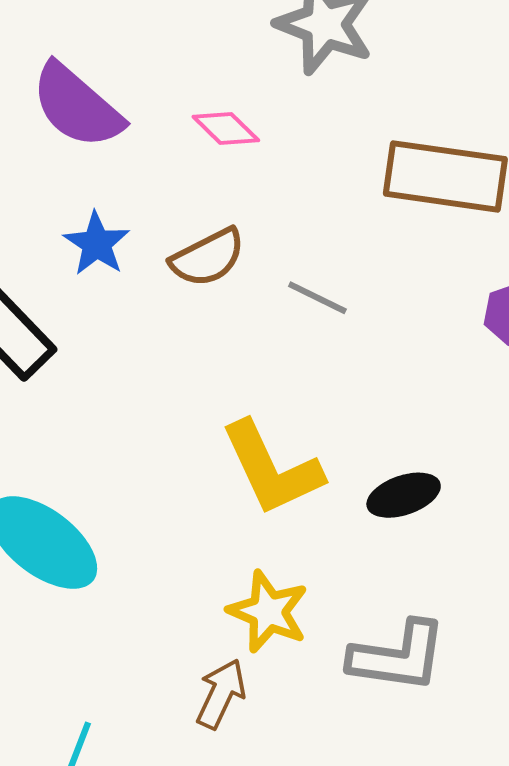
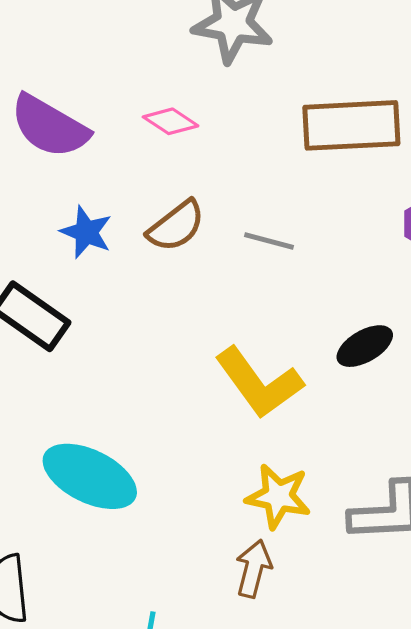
black ellipse: (404, 495) -> (365, 346), moved

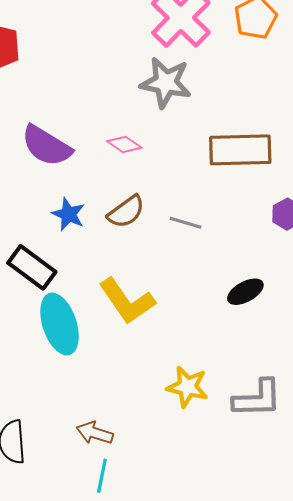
yellow L-shape: (259, 383) -> (127, 301), moved
cyan ellipse: (90, 476) -> (60, 324), moved, turned 44
brown arrow: (254, 569) -> (95, 433), moved, turned -88

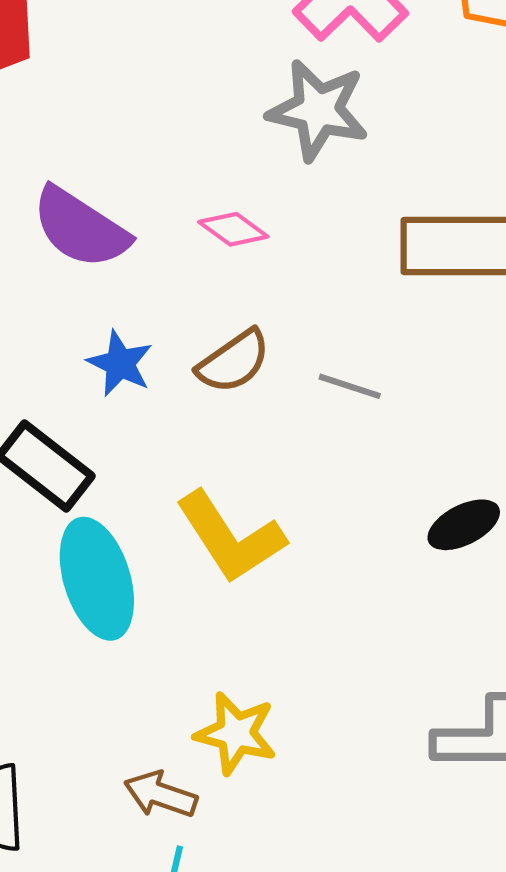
yellow star: (187, 387) -> (236, 733), moved

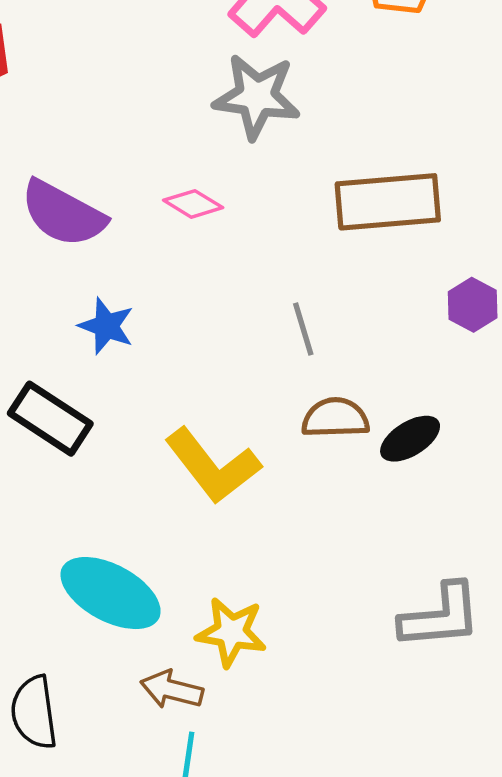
brown semicircle: (234, 361) -> (335, 418), moved, turned -142
gray line: (350, 386) -> (303, 329), turned 60
cyan ellipse: (97, 579) -> (111, 593), moved, turned -40

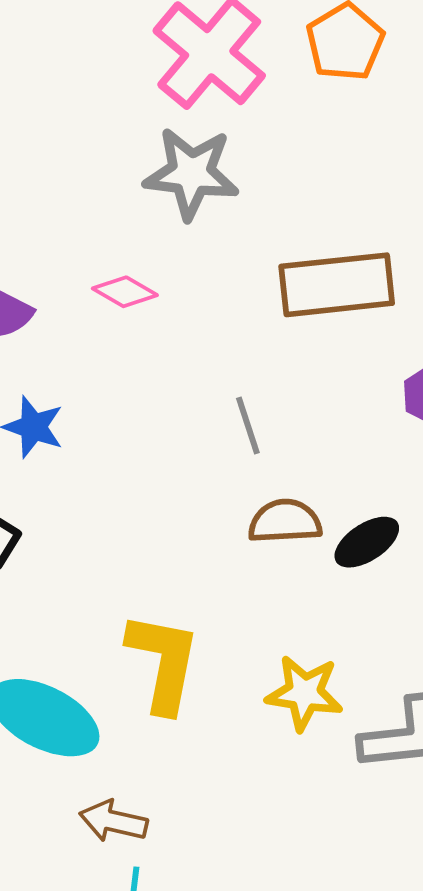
yellow L-shape: (213, 466) -> (163, 662), moved, turned -130
yellow star: (231, 632) -> (304, 693), moved

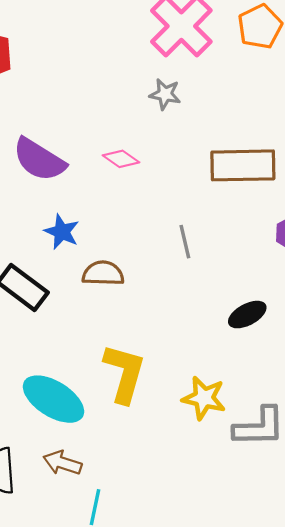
gray star: (191, 173) -> (165, 94), size x0.6
brown semicircle: (285, 521) -> (103, 273), moved
brown arrow: (113, 821) -> (62, 463), moved

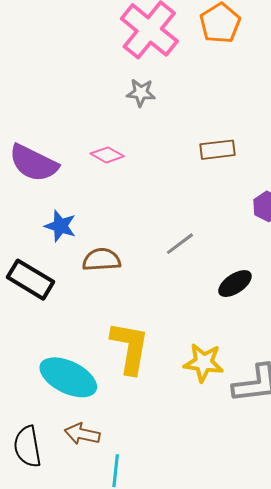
brown rectangle: (243, 165) -> (217, 150), size x0.6
gray line: (185, 242) -> (180, 244), moved, turned 72

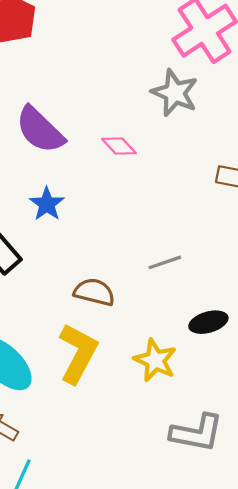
gray star: (141, 93) -> (175, 93), size x1.5
brown semicircle: (101, 260) -> (94, 292), moved
yellow star: (204, 363) -> (155, 360), moved

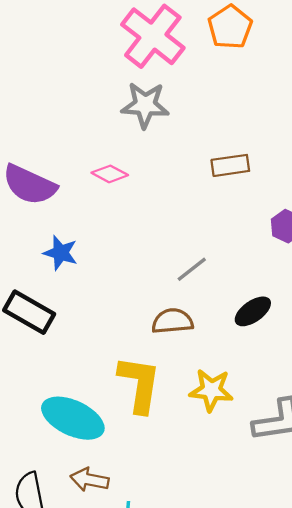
brown semicircle: (94, 292) -> (172, 321), moved
yellow star: (155, 360) -> (211, 390), moved

